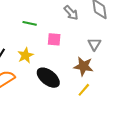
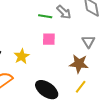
green line: (30, 23) -> (45, 16), moved
black ellipse: (48, 78) -> (47, 90), moved

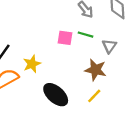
green line: (45, 16) -> (85, 35), moved
yellow star: (22, 56) -> (32, 64), moved

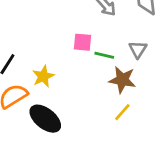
green line: (85, 35) -> (104, 55), moved
black ellipse: (56, 95) -> (45, 119), moved

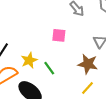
green line: (104, 55) -> (49, 68), moved, turned 40

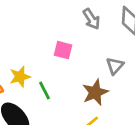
brown star: (88, 64) -> (95, 92), turned 30

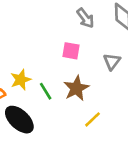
pink square: (63, 50) -> (71, 51), moved
brown star: (95, 92) -> (76, 88), moved

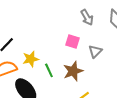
gray triangle: (112, 62) -> (95, 51), moved

